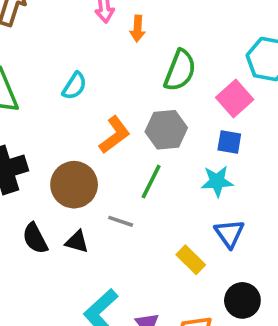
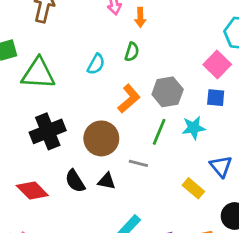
green semicircle: (180, 70) -> (132, 52), moved, size x0.6
cyan star: (217, 181) -> (194, 128), moved

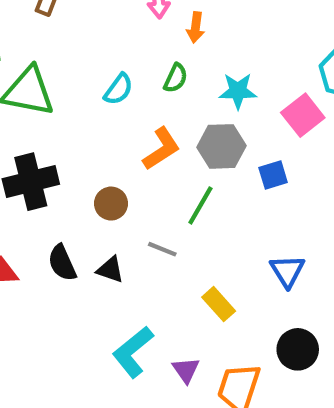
blue square: (216, 98) -> (273, 175), moved, turned -30
cyan star: (194, 128) -> (238, 91), moved
brown circle: (101, 138) -> (111, 204), size x0.6
yellow rectangle: (193, 188) -> (219, 304), moved

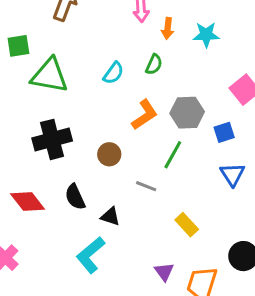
cyan star: (238, 91) -> (206, 35), moved
black triangle: (110, 270) -> (110, 217), moved
blue triangle: (287, 271) -> (232, 174), moved
cyan L-shape: (133, 352) -> (90, 255), moved

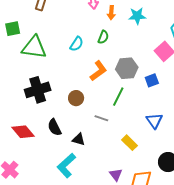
blue triangle: (232, 174) -> (154, 121), moved

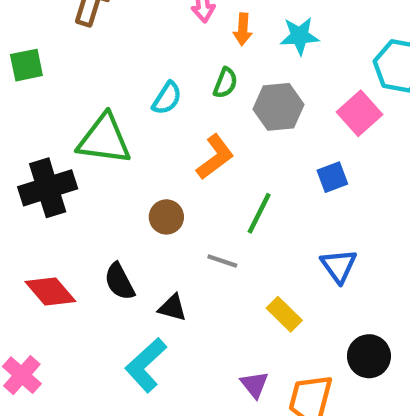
green triangle: (34, 47) -> (104, 139), moved
gray hexagon: (127, 68) -> (279, 107), moved
black cross: (38, 90) -> (48, 188), moved

